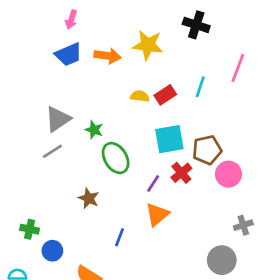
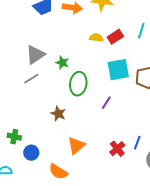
green ellipse: (116, 158) -> (78, 84), turned 40
red cross: (181, 173) -> (117, 149), moved
orange triangle: (157, 214) -> (76, 146), moved
blue line: (120, 237) -> (137, 143), moved

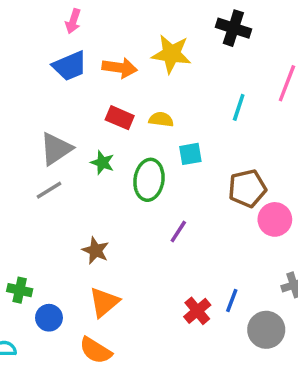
red rectangle: (115, 37) -> (120, 118), moved, turned 56
cyan square: (118, 70) -> (190, 154), moved, size x0.6
green ellipse: (78, 84) -> (149, 180), moved
orange triangle: (76, 146) -> (104, 302), moved

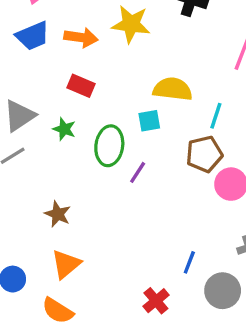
cyan line: (239, 107) -> (216, 116), moved
yellow semicircle: (161, 119) -> (173, 89), moved, size x1.6
purple line: (178, 232) -> (138, 172), moved
red cross: (197, 311) -> (156, 301), moved

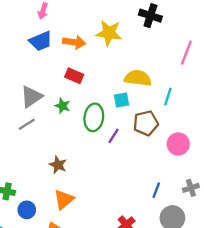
brown pentagon: (204, 154) -> (146, 123), moved
blue line: (189, 262) -> (156, 190), moved

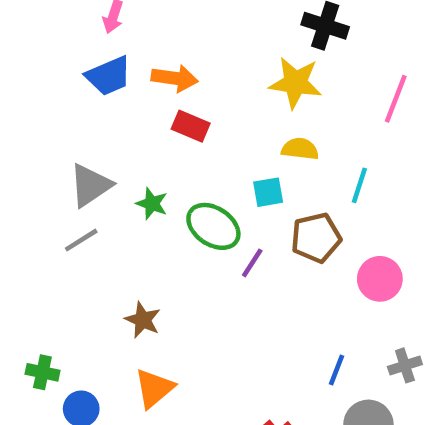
yellow star: (109, 33) -> (295, 83), moved
red rectangle: (74, 76) -> (191, 126), moved
yellow semicircle: (138, 78) -> (300, 149), size x0.7
green ellipse: (94, 117) -> (213, 226), turned -64

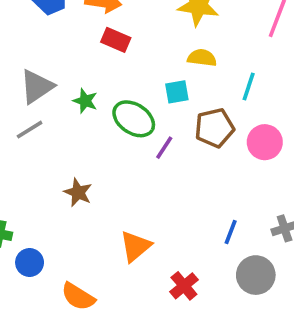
pink circle: (380, 279) -> (265, 142), moved
orange triangle: (154, 388) -> (135, 246), moved

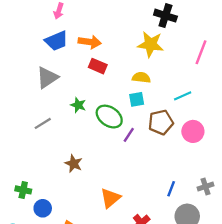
yellow semicircle: (202, 58) -> (141, 78), moved
gray triangle: (37, 87) -> (47, 78), moved
cyan line: (249, 87) -> (183, 96), turned 48

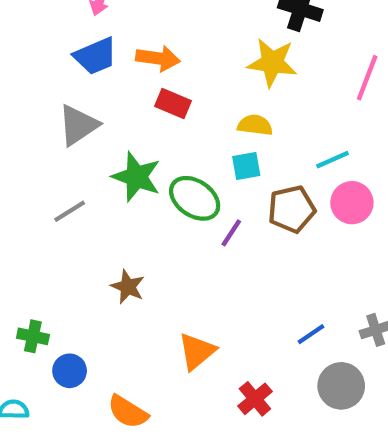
green star: (78, 105) -> (136, 177), size x1.6
pink circle: (193, 131) -> (352, 203), moved
blue line: (171, 189) -> (311, 334), turned 35

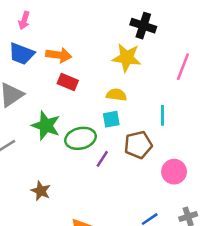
blue trapezoid: (95, 56) -> (22, 54), turned 44
cyan line: (333, 160) -> (162, 115), turned -66
green ellipse: (195, 198) -> (81, 138), turned -48
pink circle: (352, 203) -> (174, 172), moved

